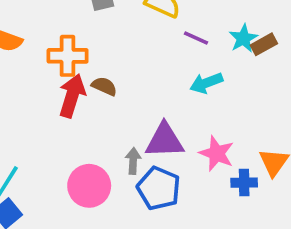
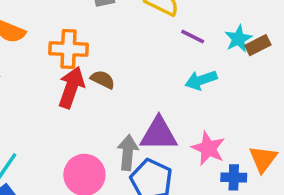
gray arrow: (133, 161) -> (128, 152), size x1.4

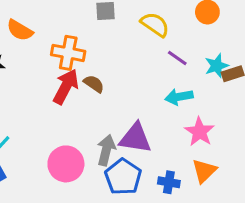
pink star: (208, 148) -> (200, 132), moved
orange triangle: (263, 159) -> (204, 171), moved
blue cross: (234, 177) -> (169, 182), moved

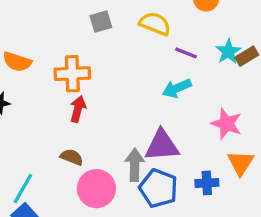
brown semicircle: (94, 84) -> (72, 157), moved
red arrow: (66, 87) -> (78, 109), size x0.7
cyan arrow: (179, 97) -> (177, 88), moved

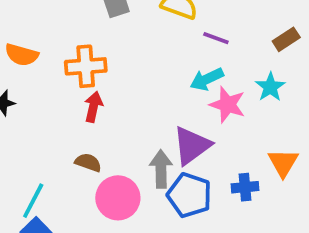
cyan star: (228, 52) -> (270, 87), moved
pink star: (226, 124) -> (227, 105), moved
purple triangle: (162, 145) -> (192, 146), turned -30

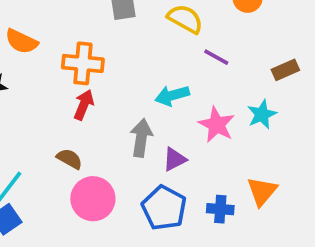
cyan arrow: (207, 79) -> (172, 95), moved
purple triangle: (192, 146) -> (175, 159), size x0.6
gray arrow: (161, 169) -> (141, 138), moved

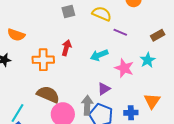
orange cross: (83, 63) -> (43, 60), moved
red arrow: (84, 105) -> (66, 48), moved
gray arrow: (141, 138) -> (87, 105), moved
brown semicircle: (69, 159) -> (48, 94), size x1.6

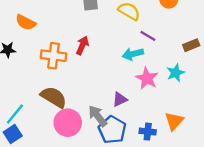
cyan arrow: (99, 55) -> (133, 54), moved
gray arrow: (87, 105) -> (98, 116), turned -48

